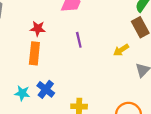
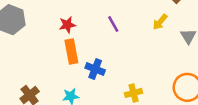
blue cross: (46, 89) -> (95, 69), moved

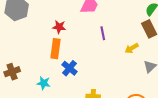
purple line: (113, 24) -> (103, 33), moved

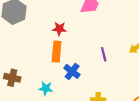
purple line: (103, 33) -> (104, 54), moved
brown cross: (12, 72) -> (12, 78), turned 35

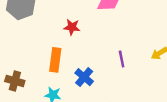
orange rectangle: (57, 52) -> (55, 60), moved

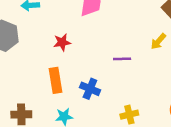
purple line: (122, 59) -> (122, 59), turned -63

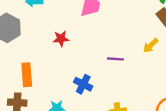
orange rectangle: (55, 80) -> (27, 75), moved

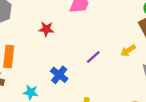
purple line: (115, 59) -> (93, 57), turned -56

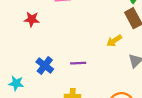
purple line: (93, 57) -> (78, 63), moved, turned 40

